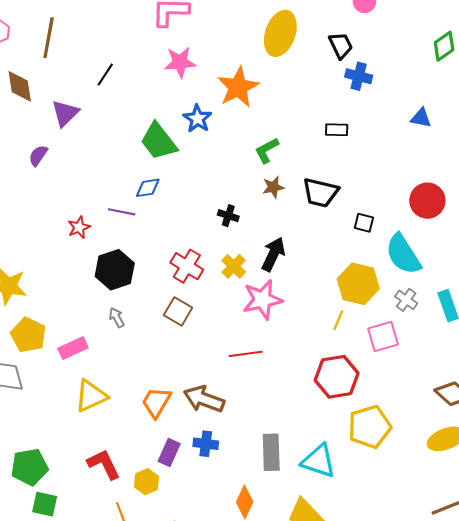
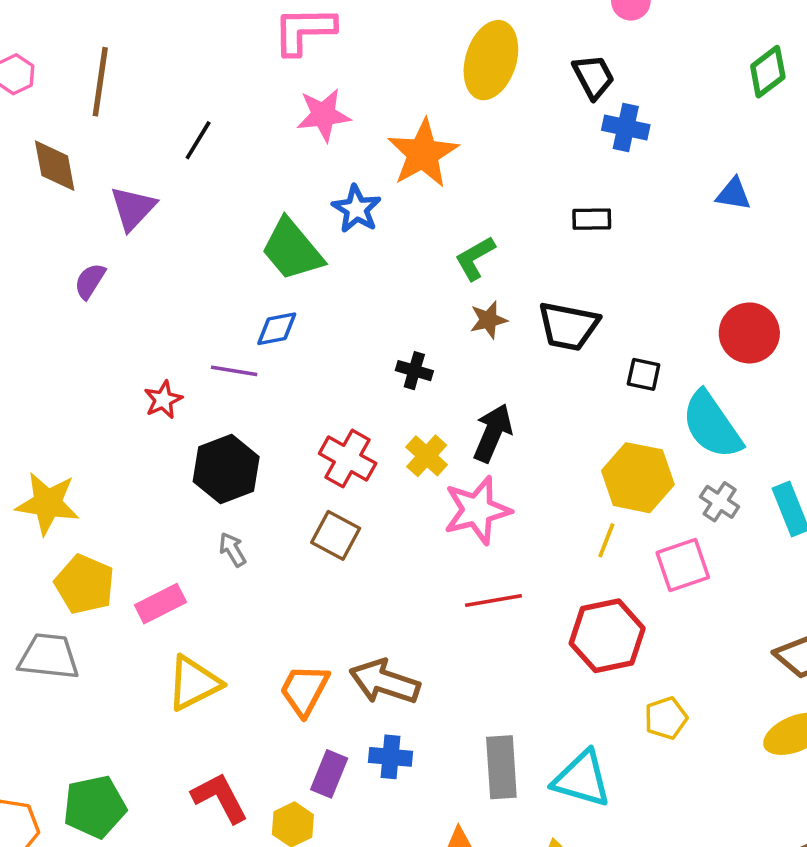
red line: (246, 354) -> (494, 600), moved
yellow pentagon: (370, 427) -> (666, 718), size x0.6

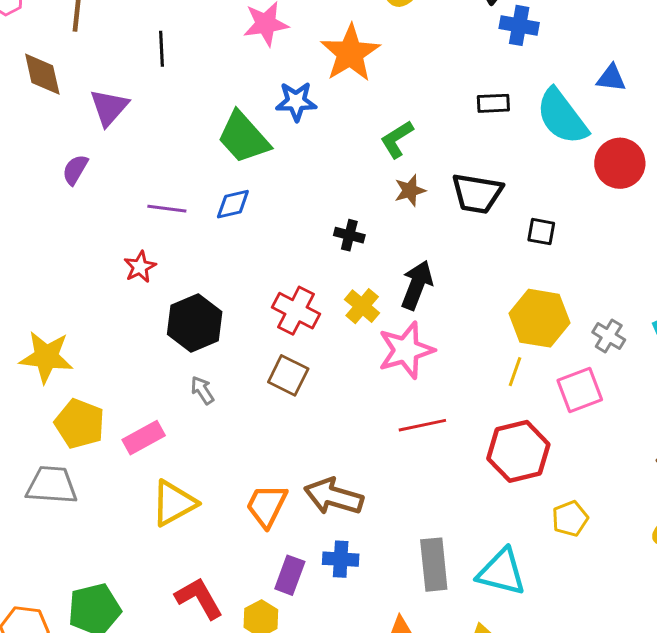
black line: (198, 140) -> (162, 49), turned -32
blue star: (356, 209) -> (296, 101), turned -30
red circle: (749, 333) -> (620, 163), moved
purple line: (234, 371) -> (167, 209), moved
cyan semicircle: (712, 425) -> (562, 117), moved

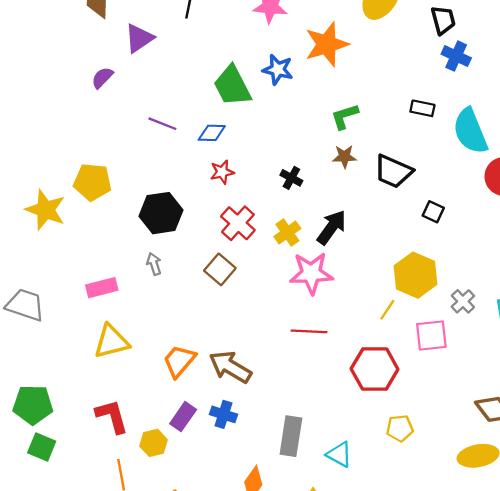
red star: (140, 267) -> (222, 172), moved
yellow pentagon: (80, 424) -> (92, 182), moved, turned -30
cyan triangle: (502, 572) -> (339, 454), size x0.7

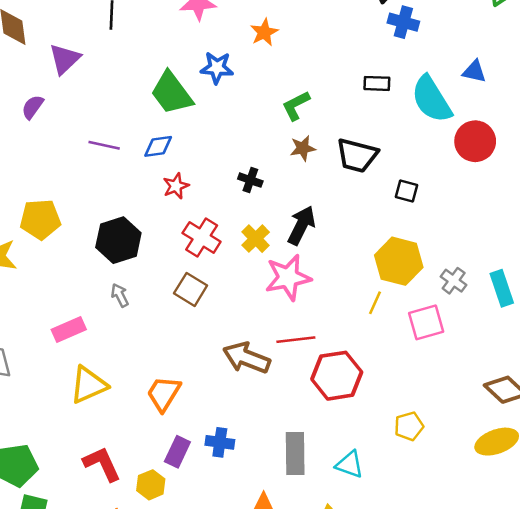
orange star: (327, 44) -> (264, 32), size x0.6
brown arrow: (230, 367) -> (246, 358), moved
red hexagon: (375, 369) -> (337, 376), moved

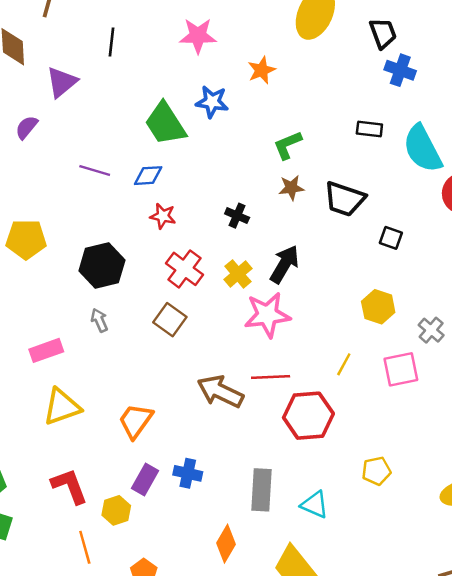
red star: (176, 186) -> (163, 216), turned 30
yellow hexagon: (399, 261) -> (378, 307), size x0.7
yellow line: (375, 303) -> (344, 364), moved

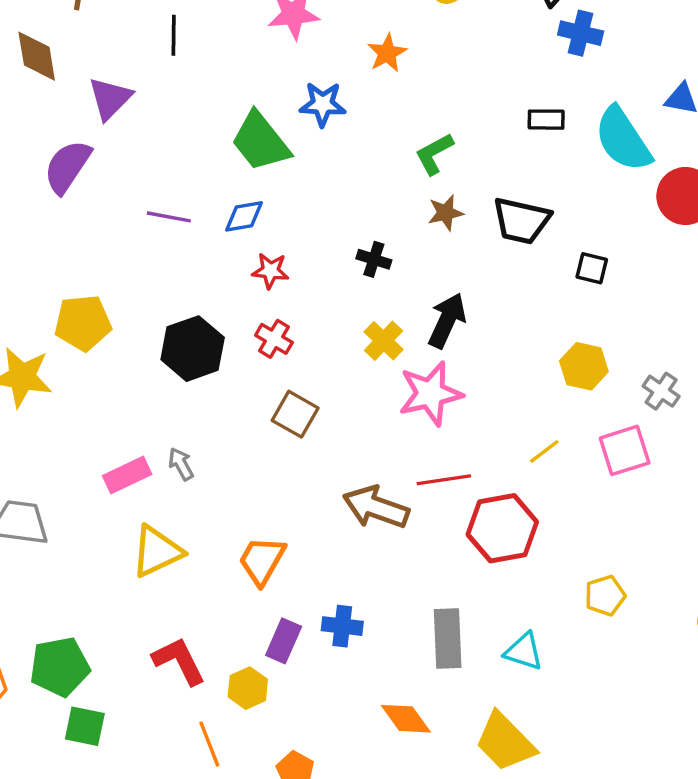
purple semicircle: (27, 127) -> (67, 167), size x1.6
red cross: (185, 269) -> (274, 339), moved, size x0.7
gray arrow: (99, 320) -> (181, 464), moved
yellow line: (344, 364) -> (544, 451), turned 30
orange diamond: (226, 544) -> (406, 719), turned -60

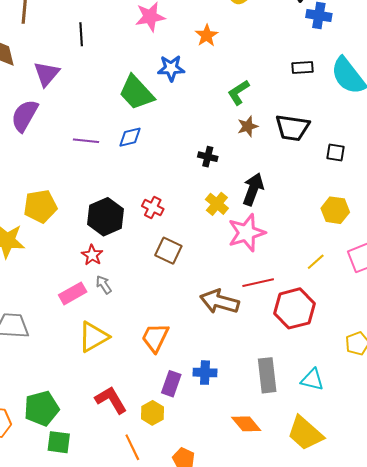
red star: (270, 271) -> (92, 255), moved, turned 30

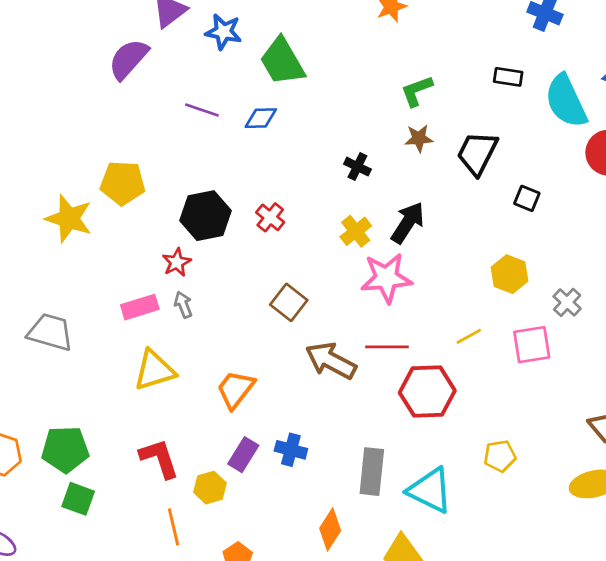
blue star: (171, 68) -> (223, 32), moved
black trapezoid: (292, 128) -> (477, 153), turned 96
brown square: (168, 251) -> (289, 302), moved
cyan triangle: (312, 380) -> (430, 490), size x1.5
orange diamond: (246, 424) -> (330, 529), turned 60

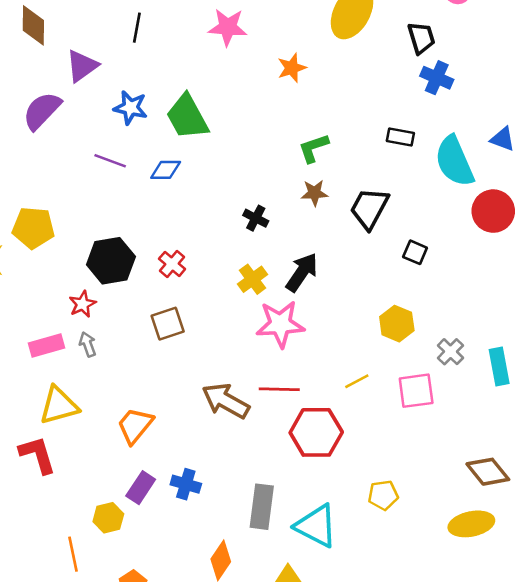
blue star: (223, 32) -> (130, 108), moved
brown square: (289, 302) -> (168, 324), moved, turned 32
red L-shape: (159, 458) -> (38, 455), moved

